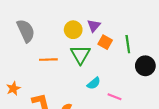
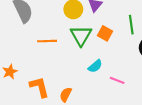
orange square: (105, 42) -> (105, 33), moved

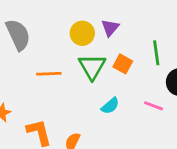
pink line: (117, 80) -> (153, 106), moved

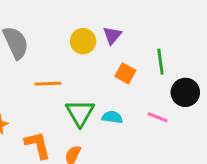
green triangle: (92, 67) -> (80, 113), moved
cyan semicircle: (110, 106) -> (112, 117), turned -132

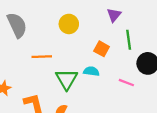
purple triangle: (112, 35) -> (114, 15), moved
cyan semicircle: (112, 117) -> (91, 71), moved

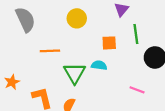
orange square: (102, 49) -> (109, 43), turned -32
pink line: (126, 83) -> (137, 90), moved

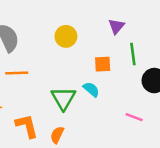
orange line: (50, 51) -> (17, 73), moved
cyan semicircle: (99, 65) -> (91, 89), turned 32

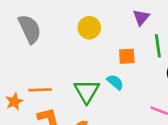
orange line: (17, 73) -> (40, 90), moved

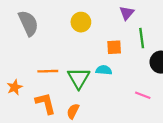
cyan semicircle: (115, 82) -> (104, 70), turned -35
orange line: (40, 90) -> (48, 71), moved

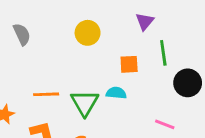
gray semicircle: (28, 23) -> (22, 34), size x0.7

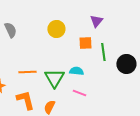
green line: (163, 53) -> (103, 52), moved
orange square: (129, 64) -> (85, 43), moved
pink line: (165, 124) -> (79, 93), moved

